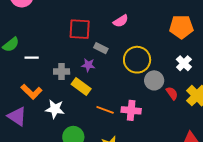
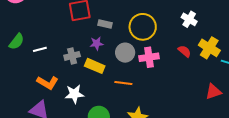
gray circle: (154, 80) -> (125, 53), moved
pink cross: (131, 110) -> (149, 57), moved

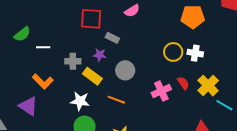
white cross: (189, 19) -> (195, 53), turned -35
yellow circle: (143, 27) -> (173, 52), moved, size x0.7
pink cross: (149, 57) -> (161, 91), moved, turned -30
white star: (74, 94) -> (80, 101), moved

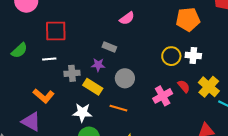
red square: (91, 19) -> (56, 31), moved
white line: (43, 47) -> (49, 59), moved

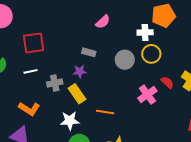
white cross: (193, 55) -> (145, 32), moved
gray circle: (125, 78) -> (125, 60), moved
yellow rectangle: (93, 87) -> (77, 94), turned 30

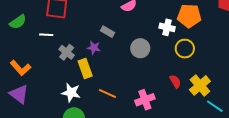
yellow circle: (151, 54) -> (185, 49), moved
gray cross: (55, 83) -> (67, 52), turned 35
pink cross: (147, 95) -> (145, 100), moved
orange L-shape: (29, 109) -> (20, 68), moved

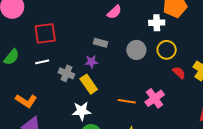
yellow circle: (185, 49) -> (167, 50), moved
orange line: (107, 93) -> (127, 101), moved

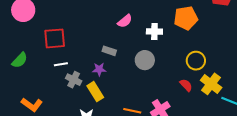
white cross: (157, 23) -> (154, 32), moved
yellow circle: (167, 50) -> (196, 61), moved
white line: (42, 62) -> (61, 64), moved

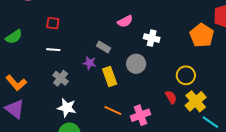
orange pentagon: (186, 18) -> (202, 35), moved, turned 30
red square: (55, 38) -> (53, 23), size x0.6
gray cross: (74, 80) -> (61, 78), moved
yellow rectangle: (95, 92) -> (110, 76), moved

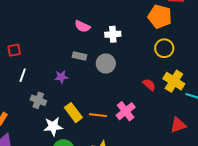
pink semicircle: (125, 21) -> (82, 26), turned 70
gray rectangle: (103, 47) -> (80, 56), moved
white line: (53, 50) -> (23, 75), turned -56
yellow circle: (186, 75) -> (164, 48), moved
yellow rectangle: (110, 76) -> (73, 113), moved

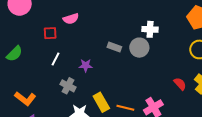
pink semicircle: (82, 26) -> (71, 19), moved, turned -49
gray circle: (106, 64) -> (139, 48), moved
purple star: (61, 77) -> (86, 65), moved

